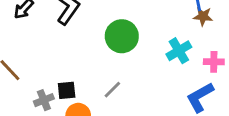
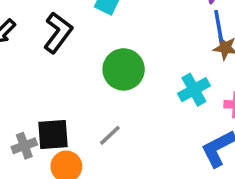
black square: (67, 90) -> (53, 135), size x1.4

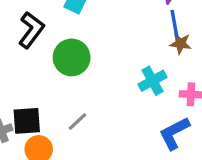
green circle: (124, 69) -> (72, 57), moved

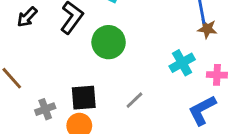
black square: (27, 121) -> (84, 98), moved
gray line: (78, 122) -> (134, 100), moved

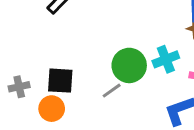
green circle: (109, 42) -> (129, 65), moved

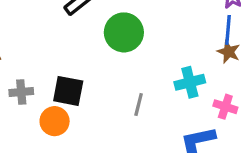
green circle: (129, 65) -> (124, 32), moved
gray line: (112, 91) -> (139, 105), moved, turned -48

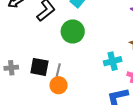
gray line: (139, 105) -> (58, 70), moved
orange circle: (55, 121) -> (59, 85), moved

